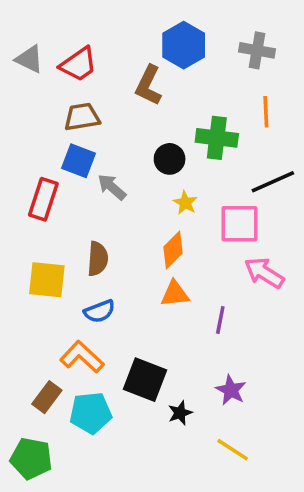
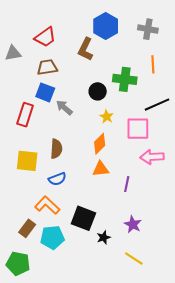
gray triangle: (29, 59) -> (13, 53), moved, turned -36
pink arrow: (264, 273) -> (152, 157), turned -35

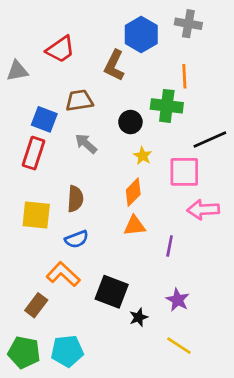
gray cross: (148, 29) -> (188, 24), moved
orange line: (153, 64) -> (184, 76), moved
brown trapezoid: (47, 67) -> (79, 100), moved
blue square: (45, 92) -> (44, 119), moved
cyan pentagon: (52, 237) -> (67, 351), moved

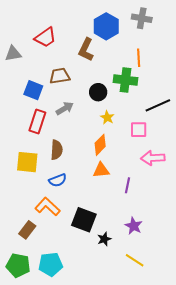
gray arrow: (86, 144) -> (65, 108), turned 108
red rectangle: (33, 153) -> (37, 122), moved
pink square: (184, 172) -> (139, 130), size x0.7

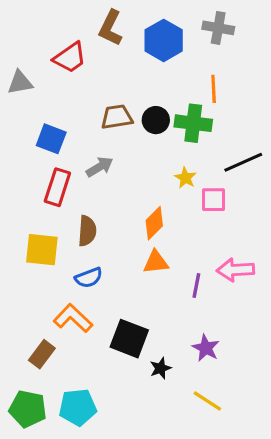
brown L-shape: (86, 50) -> (111, 28), moved
brown trapezoid: (60, 76) -> (117, 117), moved
black circle: (98, 92) -> (156, 120), moved
yellow star: (107, 117) -> (185, 178), moved
pink arrow: (153, 158) -> (235, 270), moved

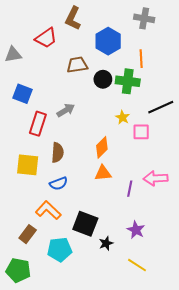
blue hexagon: (164, 40) -> (108, 41), moved
brown trapezoid: (117, 117) -> (77, 65), moved
blue square: (51, 139) -> (22, 94), moved
cyan pentagon: (78, 407) -> (60, 250), moved

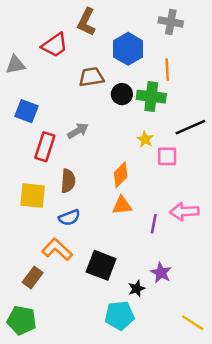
black star: (106, 243) -> (137, 289), moved
cyan pentagon: (60, 250) -> (119, 315), moved
yellow line: (137, 265) -> (193, 323), moved

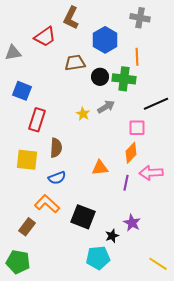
gray arrow: (78, 131) -> (106, 107), moved
yellow star: (145, 139) -> (83, 114), moved
orange diamond: (121, 175) -> (131, 153), moved

